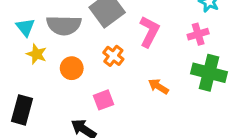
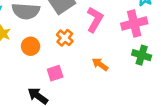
pink cross: (198, 34) -> (134, 23), size x1.5
green cross: (209, 73) -> (142, 55), size x0.7

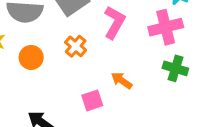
pink square: (55, 73) -> (92, 100), moved

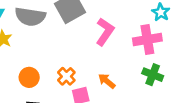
orange cross: (76, 46) -> (66, 76), moved
orange circle: (31, 57) -> (29, 77), moved

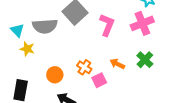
green cross: (153, 75) -> (145, 60), moved, turned 35

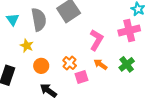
pink L-shape: (107, 25) -> (96, 40), moved
gray semicircle: (45, 26) -> (39, 20), turned -105
yellow star: (27, 49) -> (27, 46), moved

